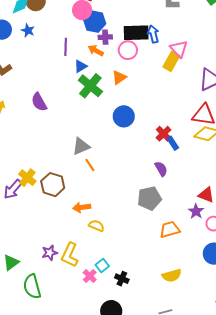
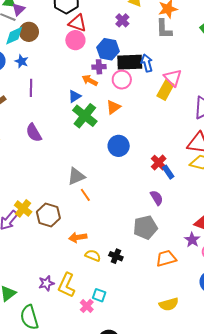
blue hexagon: (95, 22) -> (108, 49), moved
purple line: (66, 47) -> (31, 88), moved
cyan square: (102, 265) -> (99, 295), turned -32
black cross: (122, 279) -> (116, 256), moved

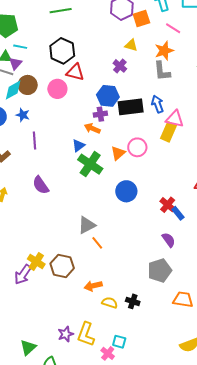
pink circle: (75, 40) -> (57, 89), moved
blue arrow: (147, 63) -> (158, 104), moved
pink triangle: (173, 78) -> (175, 119), turned -30
pink circle: (122, 80) -> (137, 147), moved
orange trapezoid: (166, 258) -> (183, 299), turned 30

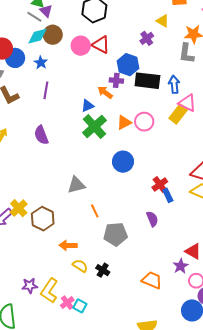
purple triangle: (15, 63) -> (46, 11), turned -40
red triangle: (75, 72) -> (101, 45), moved
orange line: (97, 243) -> (95, 211), moved
gray pentagon: (160, 270) -> (115, 234), moved
pink cross: (108, 353) -> (67, 303), moved

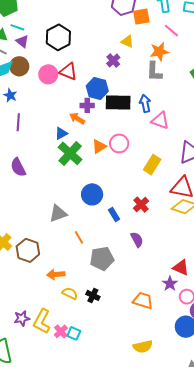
purple triangle: (46, 11) -> (22, 41), moved
yellow rectangle: (178, 114) -> (152, 165), moved
blue circle: (123, 162) -> (92, 194), moved
blue rectangle: (168, 195) -> (114, 214), moved

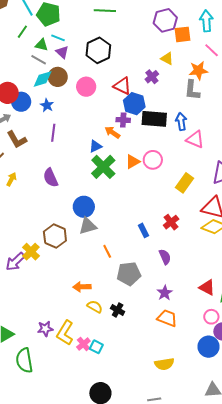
red triangle: (68, 71) -> (122, 86), moved
blue circle: (92, 194) -> (84, 207), moved
brown hexagon: (28, 250) -> (55, 236), moved
purple star: (170, 284) -> (165, 293), moved

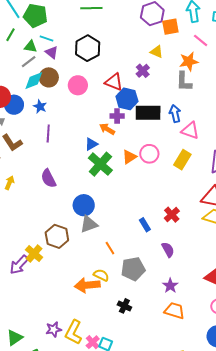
gray line: (39, 60) -> (29, 62), turned -63
yellow rectangle: (184, 183) -> (182, 160), moved
orange arrow: (82, 287) -> (87, 285), size x1.4
yellow semicircle: (95, 307) -> (101, 275), moved

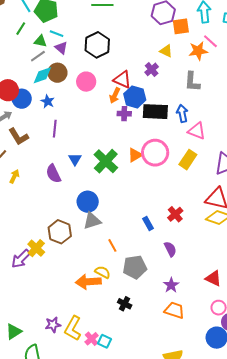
orange star: (189, 61) -> (198, 51), moved
orange arrow: (107, 129) -> (115, 95), moved, turned -98
blue triangle: (91, 144) -> (75, 159), moved, turned -32
pink circle: (149, 154) -> (155, 153), size x1.4

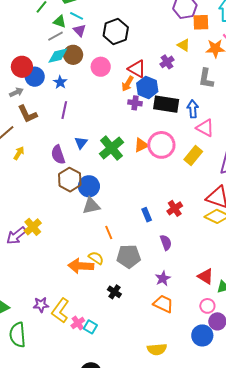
brown hexagon: (60, 232) -> (70, 180), moved

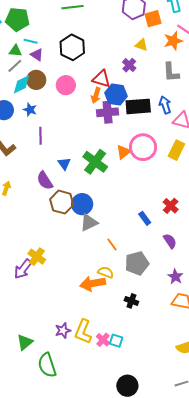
purple cross: (135, 103) -> (108, 112), size x1.5

